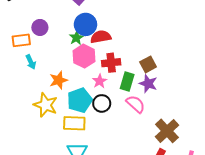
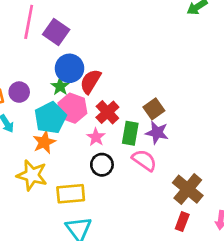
purple circle: (40, 27) -> (19, 92), moved
red semicircle: (101, 37) -> (90, 81), turned -42
red cross: (111, 63) -> (107, 112), turned -30
cyan pentagon: (80, 100) -> (50, 118), moved

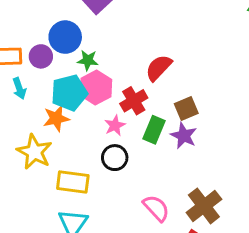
blue circle: (69, 68) -> (65, 37), moved
red semicircle: (90, 81) -> (159, 68), moved
green star: (60, 86) -> (88, 60), turned 30
pink semicircle: (144, 160) -> (156, 208), moved

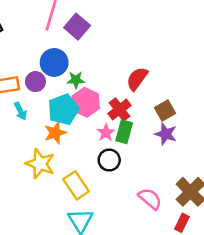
green rectangle: (154, 130) -> (124, 132), moved
yellow rectangle: (73, 182) -> (76, 185), turned 56

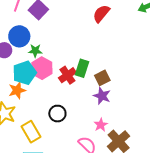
red semicircle: (137, 79) -> (101, 14), moved
green rectangle: (124, 132) -> (82, 68), moved
pink star: (106, 133) -> (101, 125), moved

